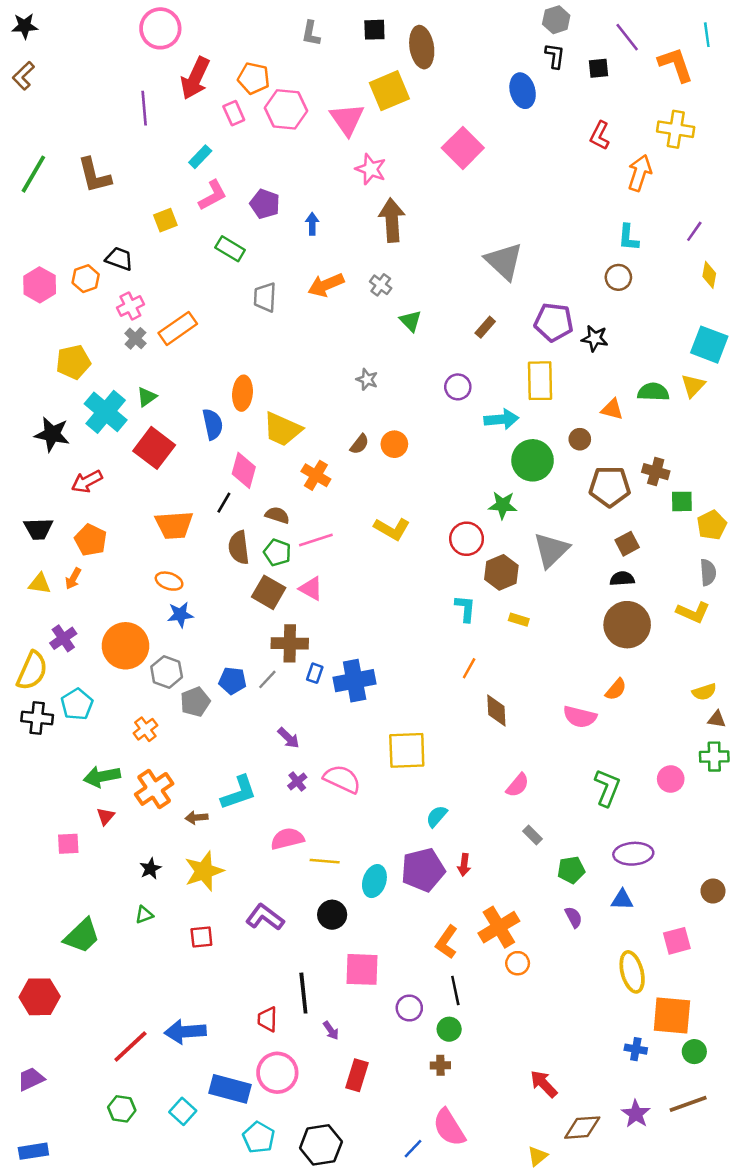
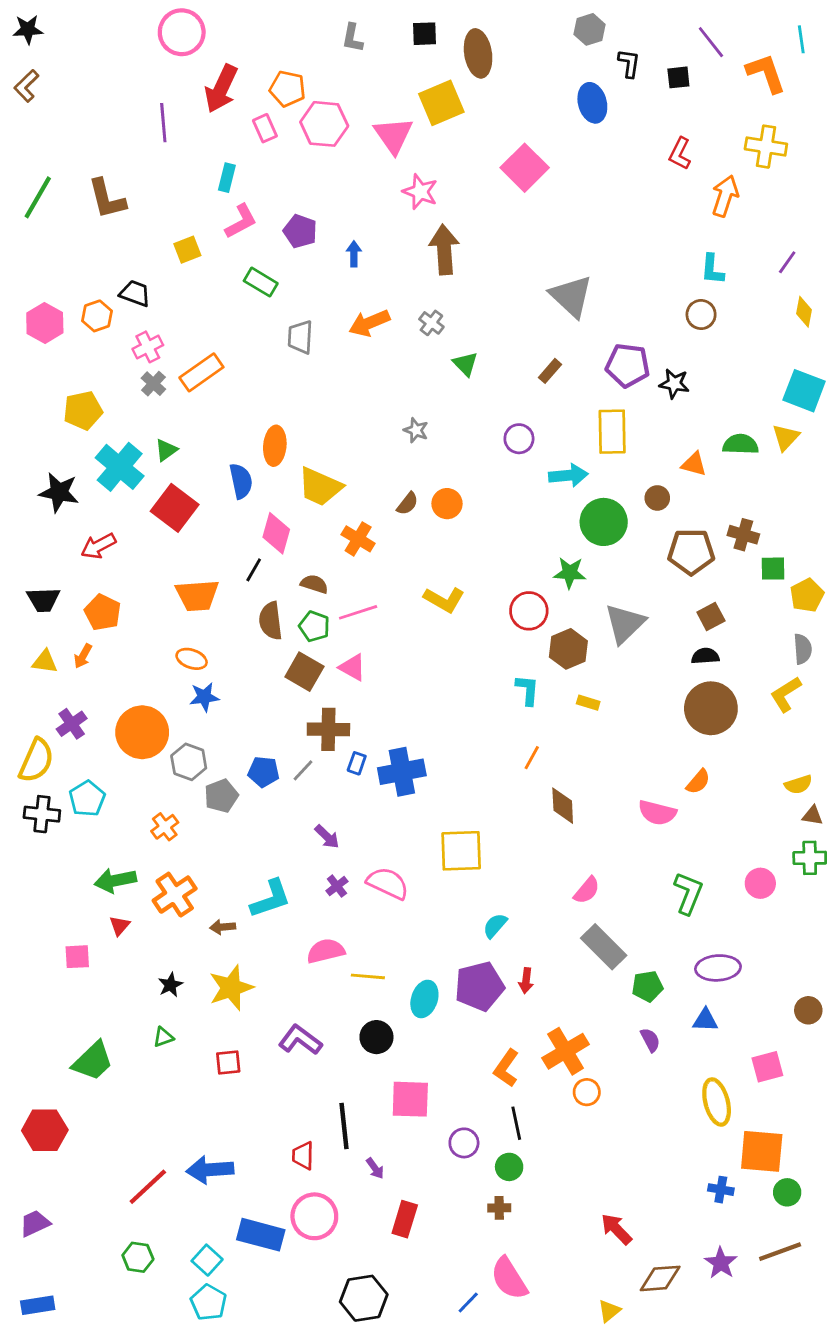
gray hexagon: (556, 20) -> (590, 29), moved
cyan rectangle: (200, 157) -> (227, 178), turned -30
yellow L-shape: (693, 612) -> (786, 694), turned 124
gray rectangle: (533, 835) -> (604, 947), size x2.0
cyan pentagon: (259, 1137) -> (208, 1302), moved

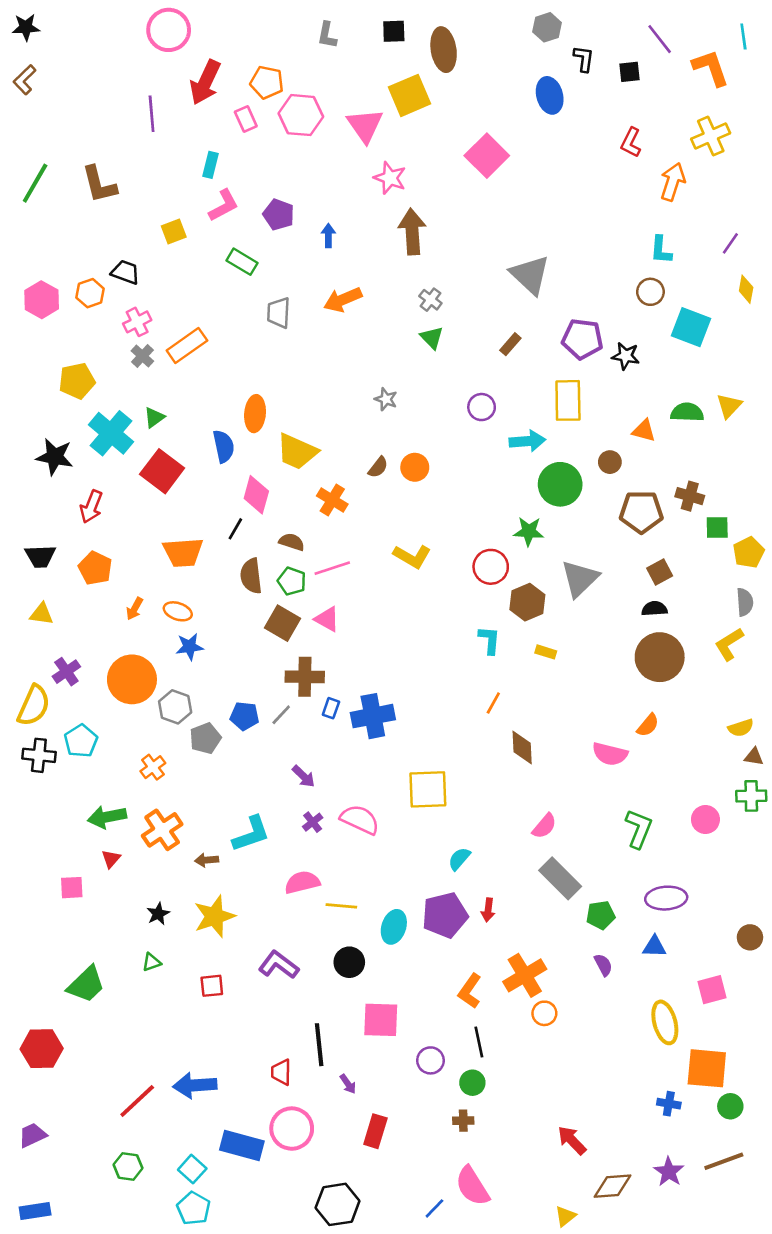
yellow cross: (766, 147) -> (711, 136), turned -33
gray cross: (431, 323) -> (430, 300), moved
cyan square: (804, 391) -> (691, 327), moved
red arrow: (98, 546) -> (91, 507), turned -40
orange arrow: (83, 656) -> (135, 609), moved

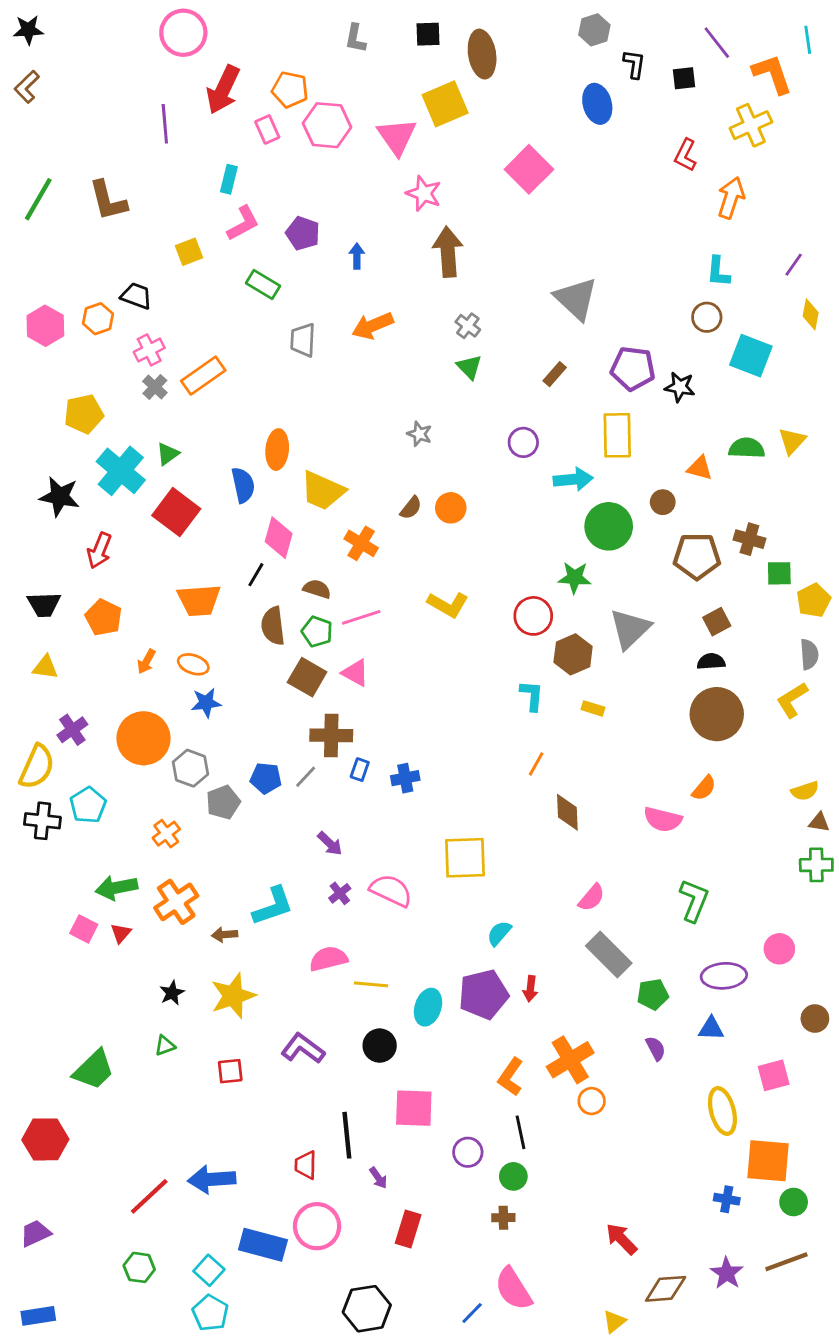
yellow cross: (711, 136) -> (751, 125), moved
blue cross: (373, 716) -> (405, 778), size x0.6
pink circle: (705, 819) -> (779, 949), moved
pink square: (72, 888) -> (84, 929), moved, turned 30

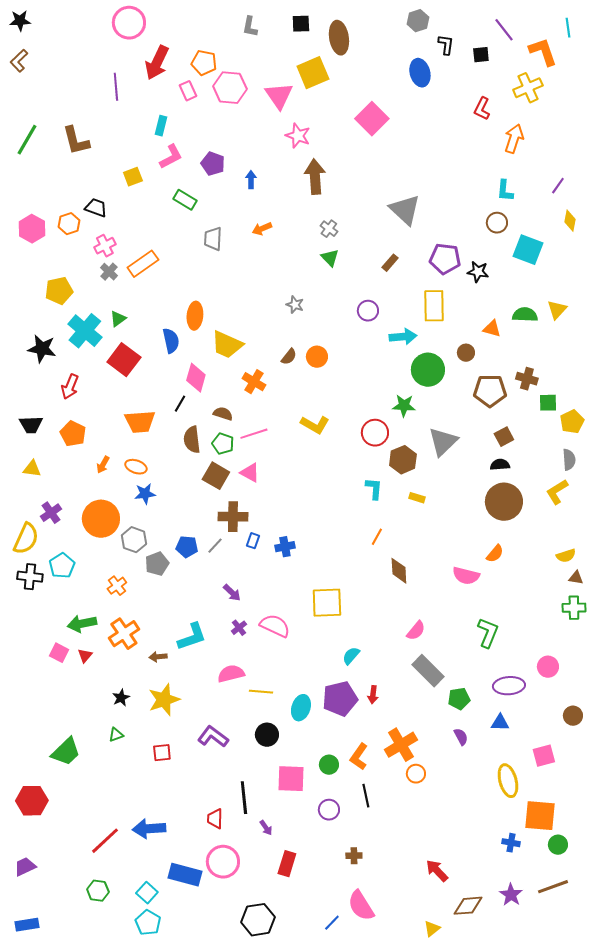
orange arrow: (373, 326) -> (262, 229), size x0.7
green circle: (513, 1176) -> (329, 765), moved

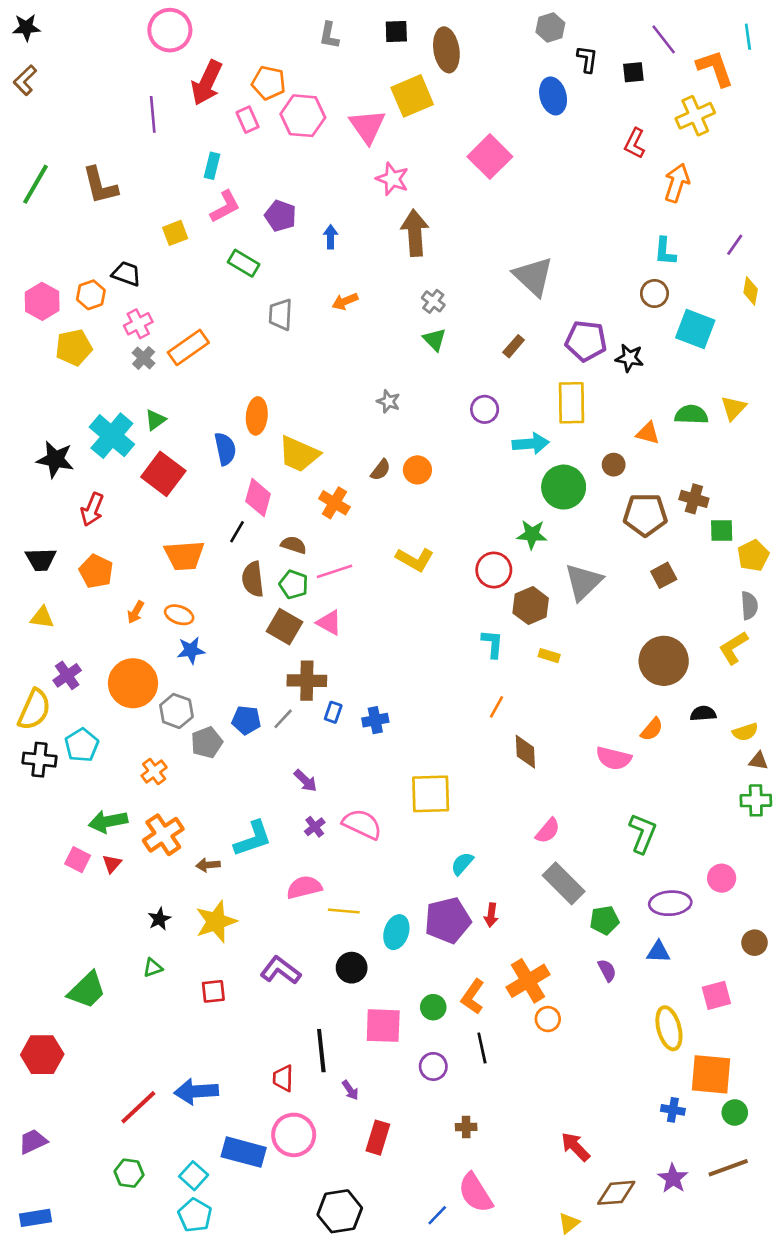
yellow pentagon: (59, 291) -> (74, 347), moved
black semicircle: (500, 465) -> (703, 714), moved

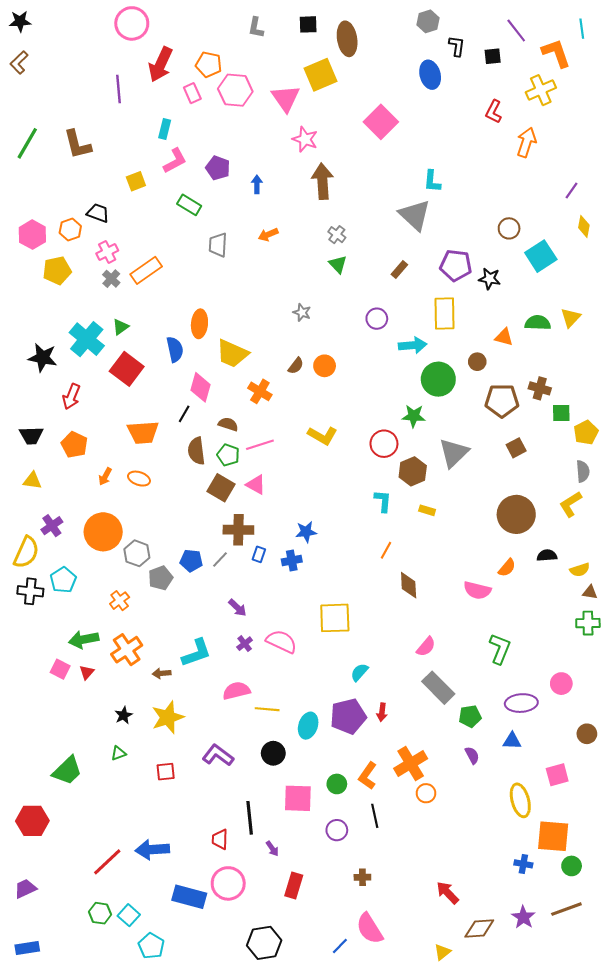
cyan L-shape: (665, 251) -> (432, 181), moved
cyan square: (695, 329) -> (541, 256), turned 36
blue star: (191, 650) -> (306, 532), moved
cyan square: (194, 1176) -> (129, 915), moved

